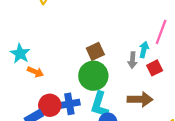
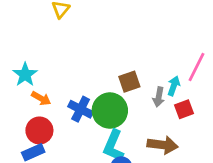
brown square: (95, 51) -> (129, 82), moved
blue cross: (69, 104) -> (81, 109), moved, turned 30
red circle: (50, 105) -> (39, 130), moved

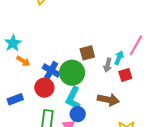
red circle: (39, 130) -> (44, 88), moved

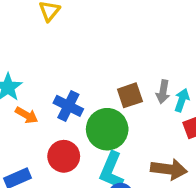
gray arrow: (108, 65) -> (163, 92), moved
blue cross: (51, 70) -> (68, 106), moved

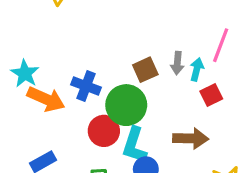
orange arrow: (27, 115) -> (46, 99), size x1.6
red circle: (64, 156) -> (104, 131), moved

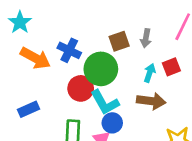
cyan arrow: (197, 69) -> (150, 73), moved
cyan star: (25, 73) -> (20, 22), moved
cyan L-shape: (134, 145) -> (105, 102), turned -52

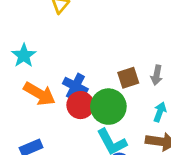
red circle: (81, 88) -> (80, 105), moved

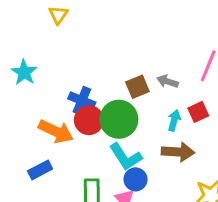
gray arrow: (157, 75) -> (167, 81), turned 102
orange arrow: (40, 94) -> (56, 131), moved

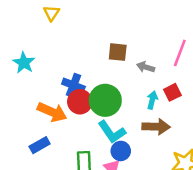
brown square: (137, 87) -> (118, 52), moved, turned 30

